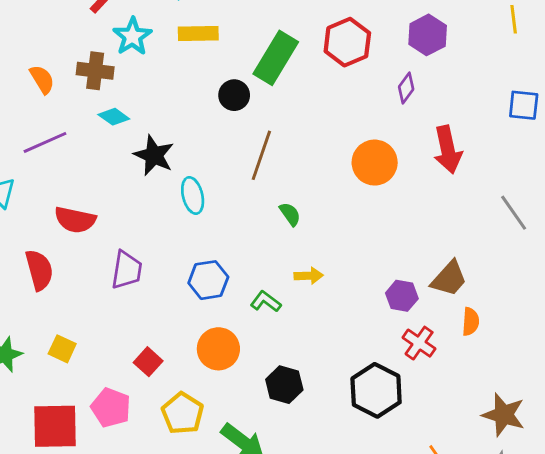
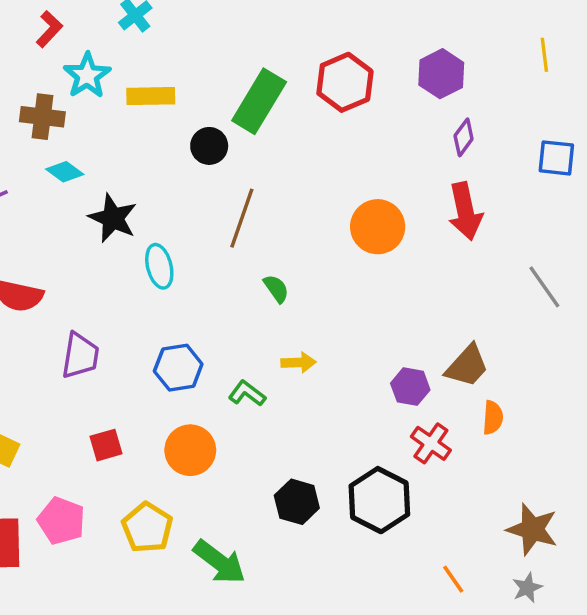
yellow rectangle: (198, 34) -> (151, 96), moved
purple diamond: (406, 88) -> (464, 137), moved
red square: (148, 362) -> (106, 445), moved, turned 32
black hexagon: (284, 385) -> (297, 502), moved

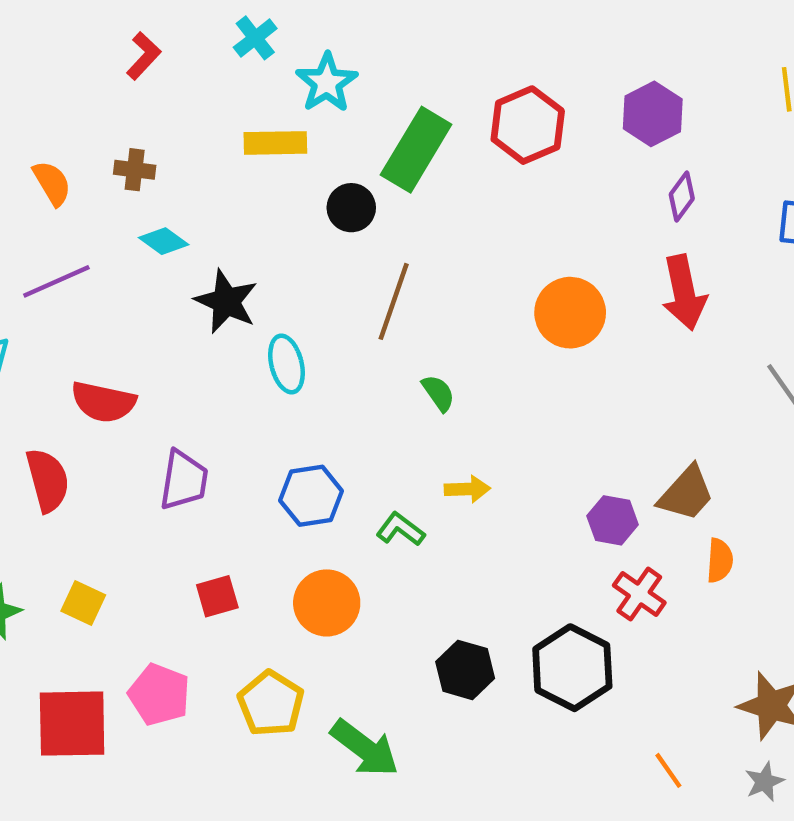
cyan star: (87, 75) -> (327, 83), moved
brown cross: (42, 117) -> (135, 170), size x0.7

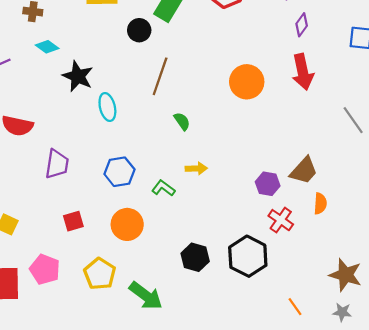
gray star: (764, 782) -> (342, 312), turned 30

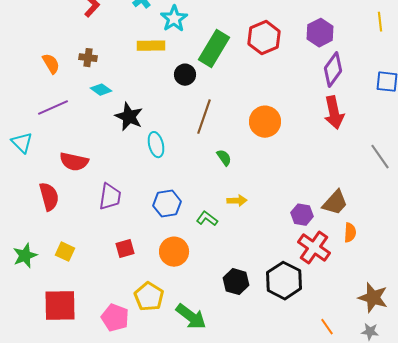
purple diamond: (302, 25) -> (333, 70), size x1.6
orange circle: (247, 82) -> (265, 122), moved
red cross: (281, 220) -> (314, 248), size x1.4
pink pentagon: (45, 269) -> (115, 318), moved

